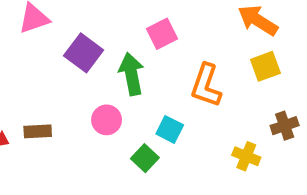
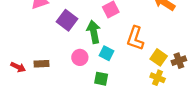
yellow square: (265, 66) -> (159, 57), moved, turned -35
cyan square: (170, 129) -> (106, 53), moved
green square: (145, 158) -> (101, 79), turned -32

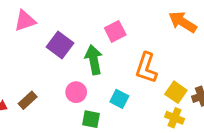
cyan square: (106, 53) -> (119, 99), moved
brown rectangle: (42, 64) -> (28, 100), turned -40
green square: (101, 79) -> (91, 119), moved

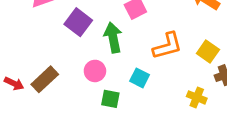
orange L-shape: (146, 68) -> (167, 46), turned -124
yellow square: (176, 92) -> (208, 51), moved
brown rectangle: (28, 100) -> (45, 79), size x1.4

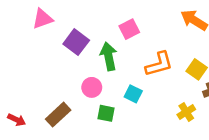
brown rectangle: (45, 79) -> (58, 115), moved
red arrow: (14, 84) -> (17, 120), moved
yellow cross: (197, 97) -> (186, 112), turned 36

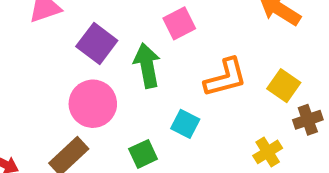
pink circle: (92, 87) -> (93, 104), moved, size x1.5
green square: (106, 113) -> (143, 154), turned -36

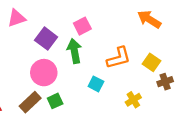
pink square: (179, 23) -> (82, 26), moved
yellow cross: (268, 152) -> (133, 100), moved
green square: (143, 154) -> (55, 101), moved

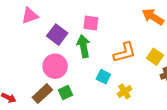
pink square: (82, 26) -> (91, 23), turned 35
yellow cross: (133, 100) -> (125, 91), moved

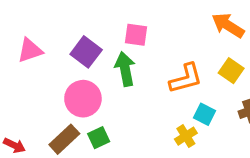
pink triangle: (30, 16) -> (30, 50), moved
yellow square: (155, 57) -> (231, 71), moved
cyan square: (103, 77) -> (205, 114), moved

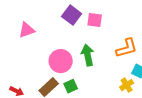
purple square: (86, 52) -> (72, 15), moved
green arrow: (125, 69) -> (88, 55), moved

